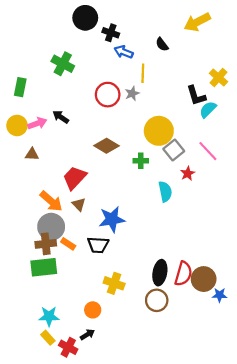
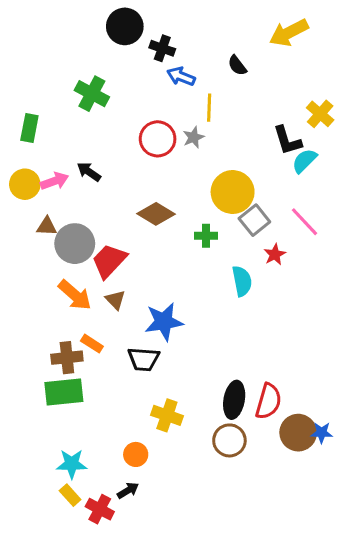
gray circle: (51, 227) -> (75, 244), moved
orange rectangle: (68, 244) -> (92, 344), moved
brown circle: (204, 279) -> (298, 433), moved

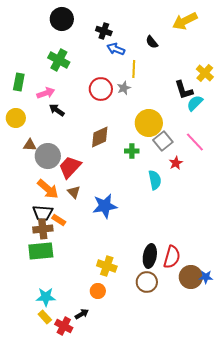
black circle: (125, 26) -> (62, 19), moved
pink arrow: (54, 181) -> (46, 93), moved
brown diamond: (156, 214) -> (100, 137), turned -55
black trapezoid: (144, 359) -> (43, 213), moved
orange circle: (136, 454) -> (98, 291), moved

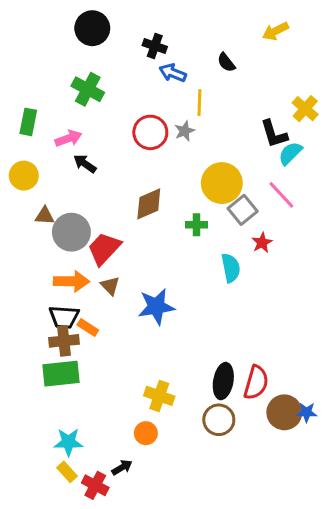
yellow arrow: (185, 21) -> (275, 31), size x0.7
pink line: (195, 142) -> (281, 195), moved
orange arrow: (48, 189) -> (71, 281), turned -40

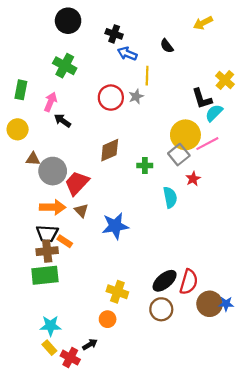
pink arrow: (68, 138) -> (50, 102), turned -48
yellow circle: (222, 183) -> (185, 135), moved
pink line: (281, 195) -> (207, 144), turned -75
black ellipse: (223, 381) -> (165, 281), turned 40

